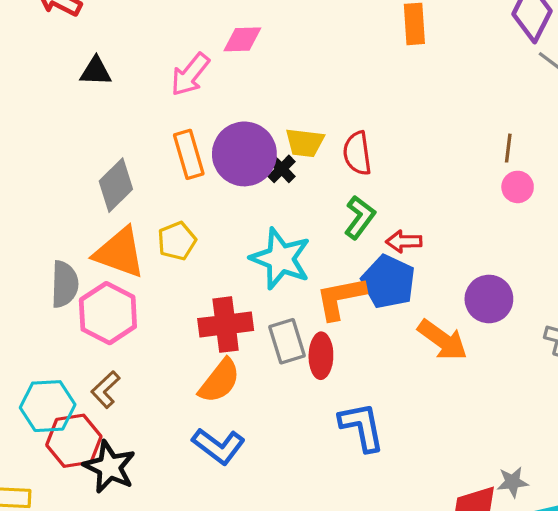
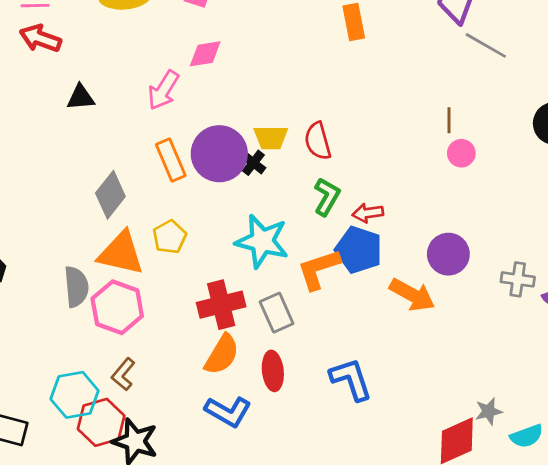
red ellipse: (321, 356) -> (273, 371), moved

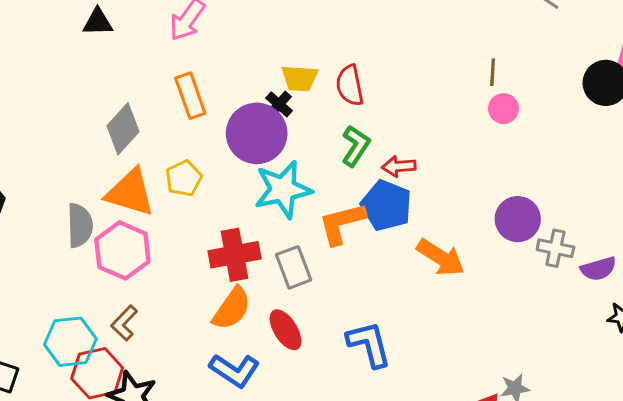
purple circle: (219, 154) -> (257, 133), moved
cyan star: (262, 241) -> (283, 189), turned -30
purple circle: (448, 254) -> (518, 219), moved
red ellipse: (273, 371) -> (285, 330), turned -30

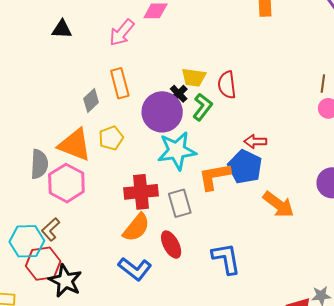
gray diamond: (123, 129) -> (91, 101), moved, size x0.7
green L-shape: (356, 146) -> (202, 107), moved
brown L-shape: (124, 323) -> (51, 229), moved

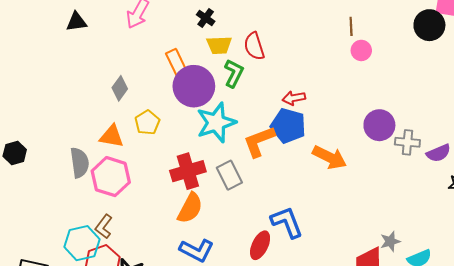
orange rectangle: (120, 83) -> (177, 64), moved
black cross: (179, 94) -> (206, 18), moved
orange triangle: (75, 145) -> (112, 136), size x0.7
red ellipse: (171, 245) -> (260, 245), moved, turned 64

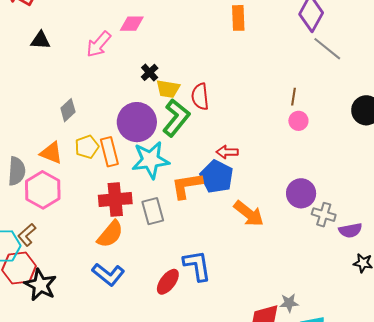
black cross: (206, 18) -> (150, 72), moved
orange rectangle: (177, 64) -> (109, 152), moved
green L-shape: (234, 73) -> (176, 118), size x1.4

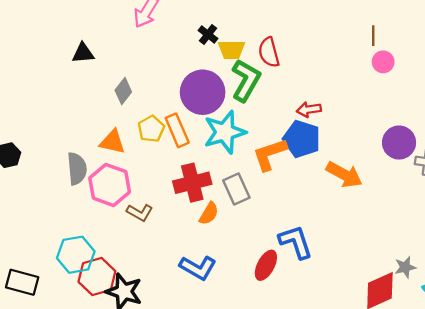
black triangle: (40, 40) -> (83, 53), moved
orange semicircle: (110, 234) -> (209, 213), moved, size x0.7
brown L-shape: (27, 235) -> (140, 213), moved, turned -100

